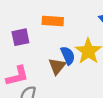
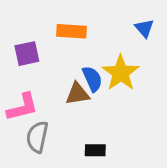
brown triangle: (57, 66) -> (77, 94), turned 42

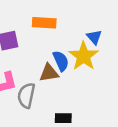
blue triangle: (144, 28) -> (94, 37), moved
gray semicircle: (37, 137) -> (26, 95), moved

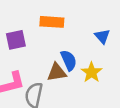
yellow star: (83, 56) -> (92, 72), moved, size x0.7

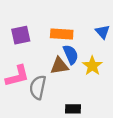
orange rectangle: (52, 22) -> (62, 34), moved

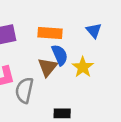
brown triangle: (59, 66) -> (47, 67), turned -42

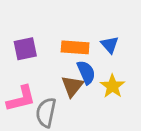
blue triangle: (94, 31) -> (110, 45), moved

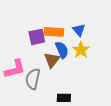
purple square: (25, 49) -> (37, 37), moved
yellow star: (112, 86) -> (81, 50), moved

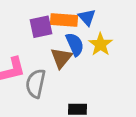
blue triangle: (79, 30) -> (87, 17), moved

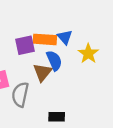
yellow star: (100, 44) -> (88, 53), moved

